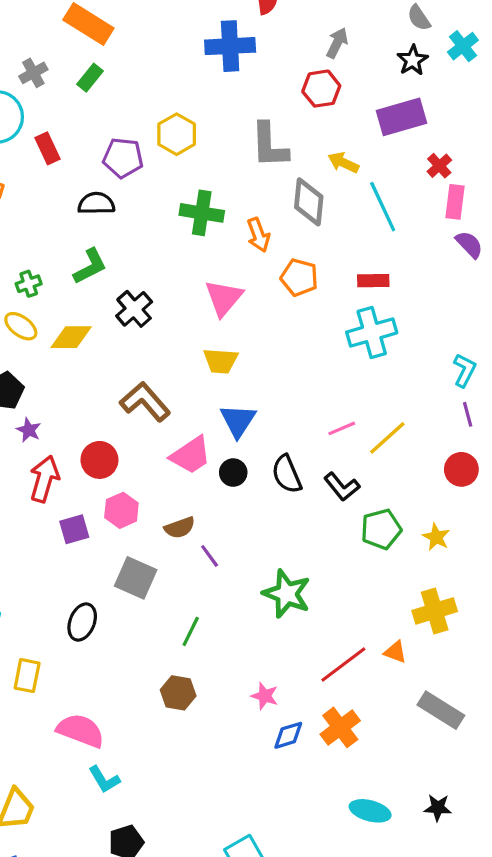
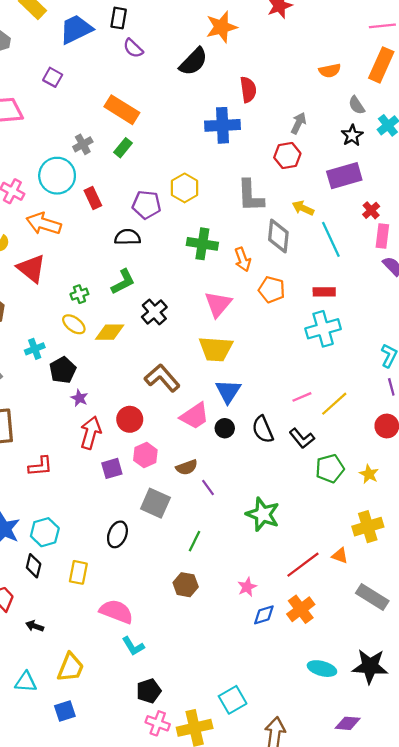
yellow trapezoid: (221, 361) -> (216, 349), size x1.4
pink star: (265, 696) -> (247, 587), turned 30
black star: (438, 808) -> (370, 666), size x1.8

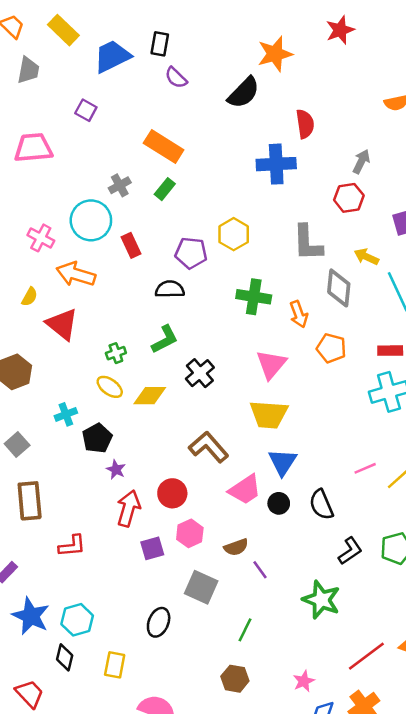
black L-shape: (302, 438) -> (350, 551), moved, turned -85

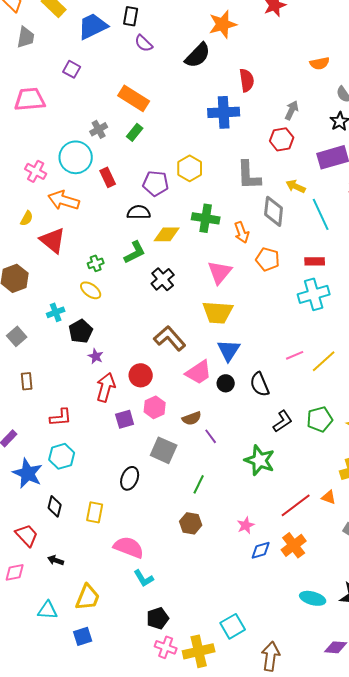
yellow diamond: (150, 396) -> (167, 234), moved
brown rectangle: (30, 501) -> (27, 381), size x0.6
cyan hexagon: (77, 620) -> (62, 456), moved

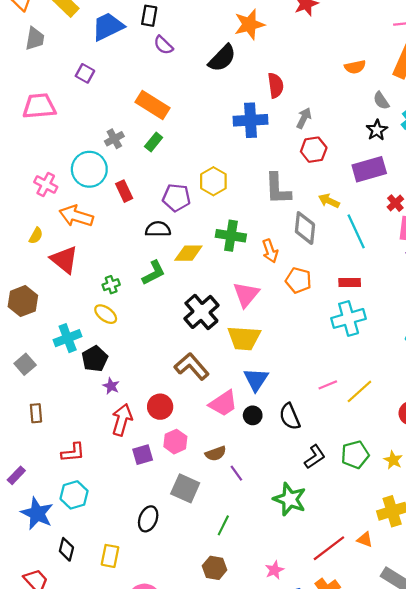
gray arrow: (292, 110) -> (304, 118), moved
black cross: (163, 279) -> (201, 312), moved, size x1.4
cyan cross: (56, 312) -> (68, 338), size x1.4

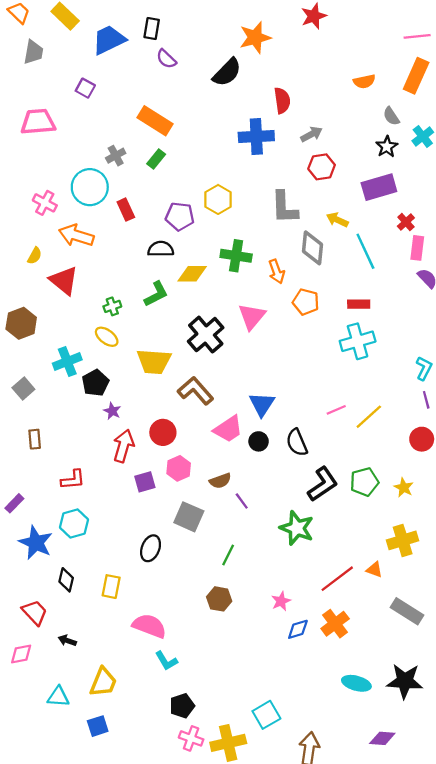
gray arrow: (304, 118) -> (311, 134), turned 36
yellow trapezoid: (244, 338) -> (154, 362), moved
black L-shape: (315, 457) -> (323, 484), size x1.4

